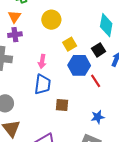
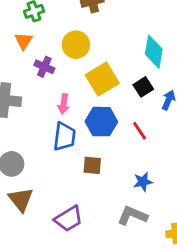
purple cross: (15, 35) -> (44, 67), moved, turned 32
yellow square: (70, 44) -> (102, 79), size x1.6
blue hexagon: (79, 65) -> (101, 122), moved

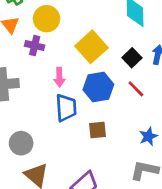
yellow circle: (76, 45) -> (47, 19), moved
black square: (143, 87) -> (132, 58), moved

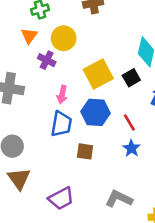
black square: (132, 58) -> (131, 78), moved
blue star: (148, 136) -> (131, 148), moved, turned -30

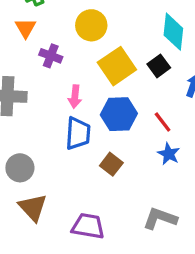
yellow circle: (64, 38) -> (91, 25), moved
brown square: (85, 151) -> (111, 164), turned 36
purple trapezoid: (61, 198) -> (88, 226), turned -136

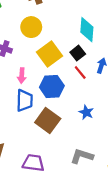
red line: (163, 122) -> (80, 73), moved
brown square: (111, 164) -> (48, 121), size x1.6

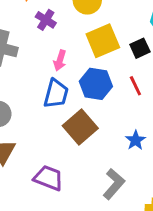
red line: (80, 73) -> (135, 86), moved
blue star: (86, 112) -> (136, 140), moved
gray L-shape: (82, 156) -> (114, 184), turned 100

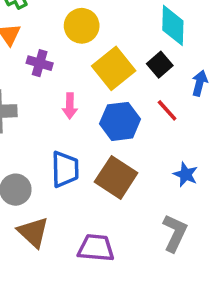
blue trapezoid: (56, 94) -> (65, 169), moved

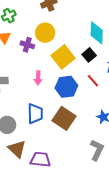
purple cross: (40, 63) -> (27, 45), moved
purple trapezoid: (96, 248) -> (40, 159), moved

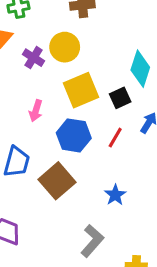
red line: (93, 81) -> (115, 138), turned 56

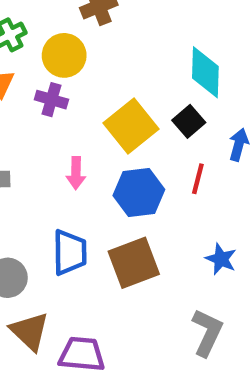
yellow circle: (65, 47) -> (64, 55), moved
brown square: (57, 181) -> (134, 263), turned 36

